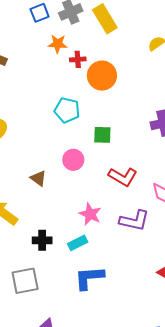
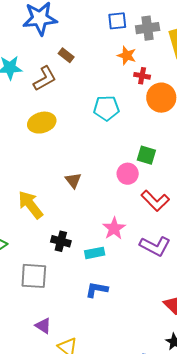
cyan pentagon: (67, 110) -> (106, 108), moved, turned -30
pink circle: (73, 160) -> (128, 174), moved
blue L-shape: (89, 278) -> (97, 290), size x0.7

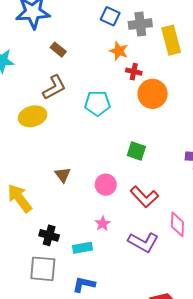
blue square: (117, 21) -> (110, 16), turned 30
brown L-shape: (45, 79) -> (54, 87), moved
pink circle: (128, 174) -> (106, 185), moved
pink star: (114, 228) -> (103, 224), size x0.7
gray square: (34, 276) -> (43, 269), moved

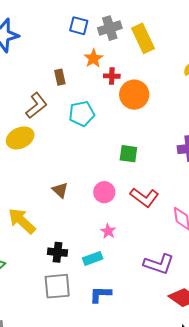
brown rectangle: (58, 50) -> (60, 77), moved, turned 49
orange star: (119, 51) -> (93, 58), turned 30
purple L-shape: (143, 242) -> (159, 264), moved

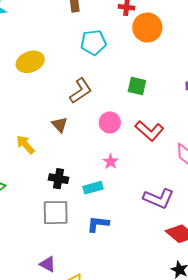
brown L-shape: (36, 106) -> (81, 91), moved
brown triangle: (60, 190) -> (60, 125), moved
yellow arrow: (22, 221) -> (25, 145), size x0.7

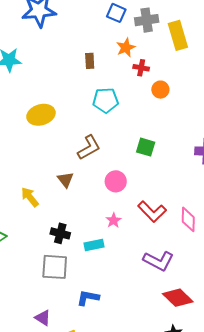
orange circle: (147, 27) -> (160, 90), size x0.6
red L-shape: (149, 131) -> (152, 212), moved
blue L-shape: (98, 224) -> (88, 298), moved

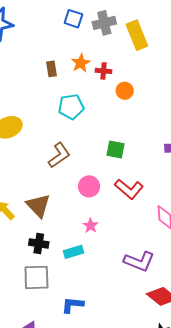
orange star: (126, 48) -> (81, 63), moved
brown triangle: (66, 180) -> (38, 205), moved, size x1.5
red L-shape: (152, 212) -> (129, 189), moved

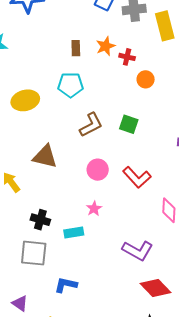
cyan pentagon: (71, 107) -> (71, 85), moved
green square: (115, 149) -> (129, 124), moved
brown L-shape: (59, 155) -> (91, 125), moved
brown triangle: (38, 205) -> (45, 157), moved, turned -40

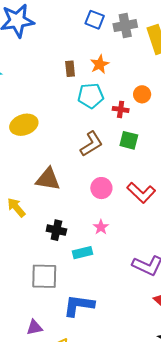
red cross: (127, 57) -> (121, 109), moved
cyan pentagon: (71, 85) -> (91, 96), moved
black cross: (40, 220) -> (56, 230), moved
blue L-shape: (66, 285) -> (79, 305), size x1.4
purple triangle: (20, 303) -> (34, 328), turned -42

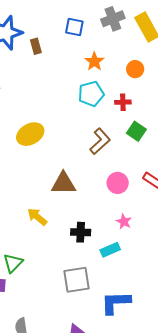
blue square: (95, 20) -> (74, 27), moved
brown rectangle: (70, 69) -> (36, 46), moved
orange circle: (142, 94) -> (135, 69), moved
green square: (129, 140) -> (136, 131), turned 30

